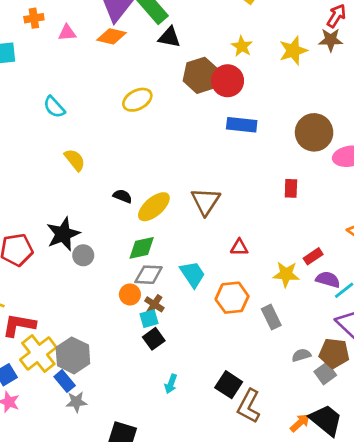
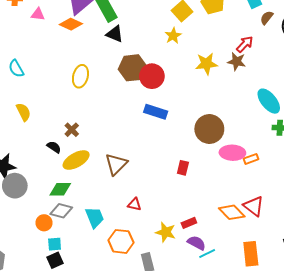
yellow star: (242, 46) -> (173, 36), moved
yellow ellipse: (137, 100) -> (80, 76), turned -60
gray circle: (83, 255) -> (15, 186), size x1.5
brown cross: (154, 304) -> (72, 130), moved

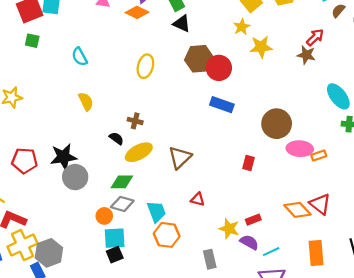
yellow star: (206, 64) -> (261, 47), moved
brown cross: (72, 130) -> (135, 121), turned -32
orange hexagon: (121, 241) -> (167, 235), moved
purple semicircle: (197, 243) -> (249, 242), moved
cyan square: (55, 244) -> (115, 238), size x1.5

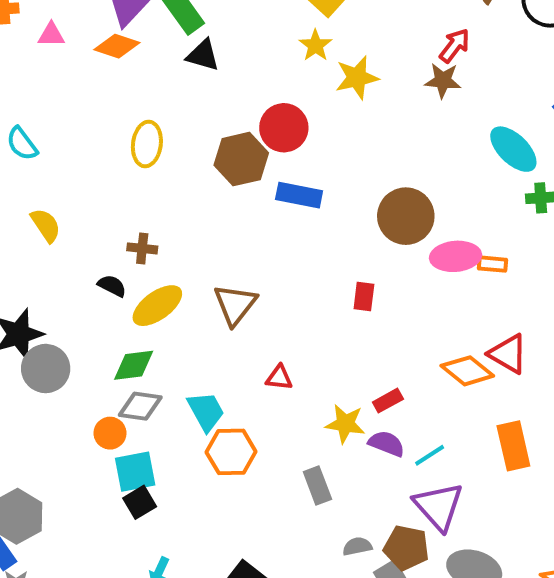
brown hexagon: (199, 59) -> (241, 159), moved
orange rectangle: (319, 155) -> (492, 264), turned 32

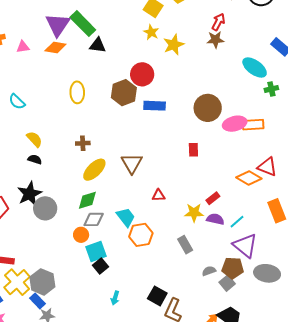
orange rectangle: (492, 264) -> (253, 125), size x1.5
black semicircle: (112, 286) -> (35, 159), moved

